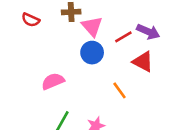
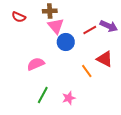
pink triangle: (92, 26) -> (56, 26), moved
red triangle: (143, 62) -> (105, 59), moved

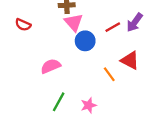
red semicircle: (19, 17) -> (23, 25), moved
purple arrow: (109, 26) -> (135, 22), turned 102

